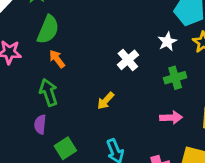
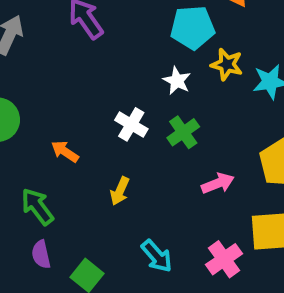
orange arrow: (57, 59) -> (65, 151), moved
green cross: (175, 78) -> (183, 132), moved

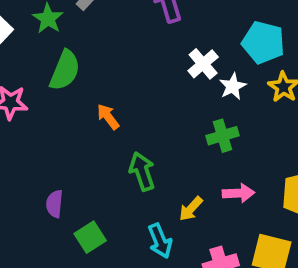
white cross: (131, 124) -> (203, 64), moved
yellow arrow: (120, 191) -> (191, 209), moved
green arrow: (37, 206) -> (142, 171), moved

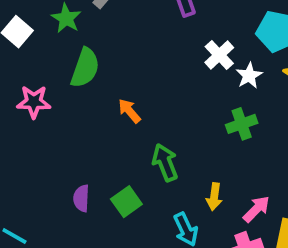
pink arrow: (238, 193) -> (256, 209), moved, turned -40
yellow arrow: (191, 209) -> (214, 197), turned -32
green square: (90, 237) -> (126, 202), moved

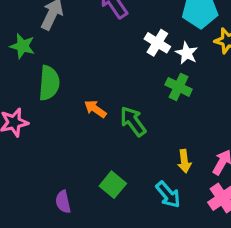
green cross: (242, 124) -> (179, 87), moved, turned -30
green arrow: (165, 162) -> (133, 121), moved
purple semicircle: (81, 198) -> (63, 202), moved

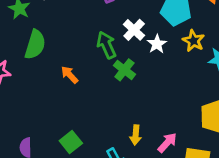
green cross: (179, 87) -> (124, 70), moved
green arrow: (133, 121) -> (106, 45), moved

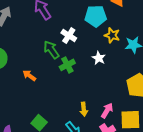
white star: (157, 44) -> (99, 58), moved
green cross: (124, 70) -> (67, 65), turned 35

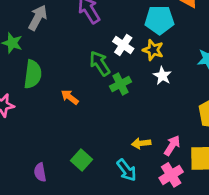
yellow star: (112, 35) -> (153, 50), moved
yellow arrow: (84, 109) -> (141, 143), turned 88

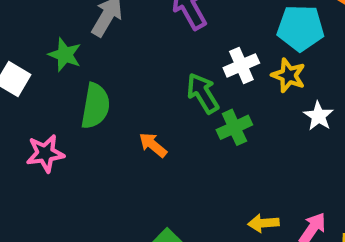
white cross: (123, 45) -> (241, 65), turned 30
white star: (162, 76) -> (318, 116), moved

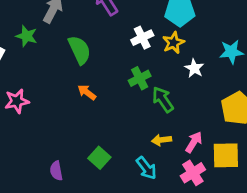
yellow star: (289, 75) -> (173, 43), turned 30
green arrow: (203, 93) -> (163, 99), moved
green semicircle: (95, 106) -> (80, 50), moved, turned -32

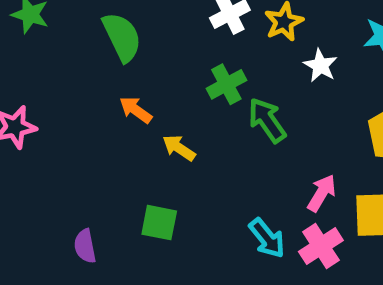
yellow arrow: (162, 140) -> (179, 148), moved, turned 42
green square: (99, 158) -> (159, 223), turned -30
cyan arrow: (146, 168) -> (267, 238), moved

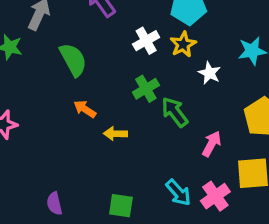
yellow arrow: (179, 148) -> (115, 134), turned -30
pink arrow: (322, 193) -> (212, 144), moved
green square: (159, 223) -> (121, 206), moved

